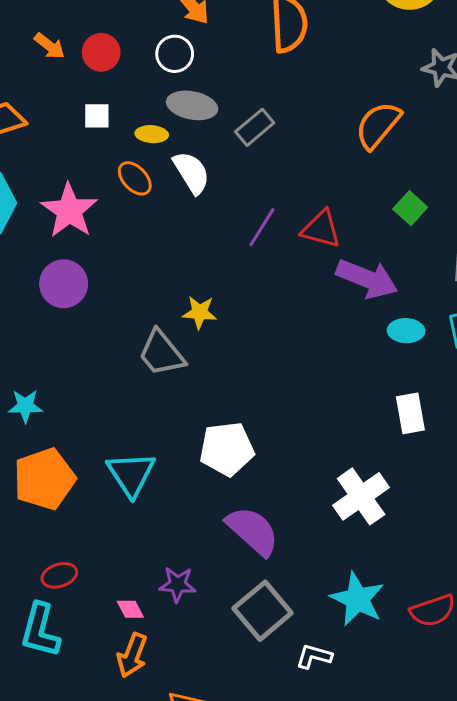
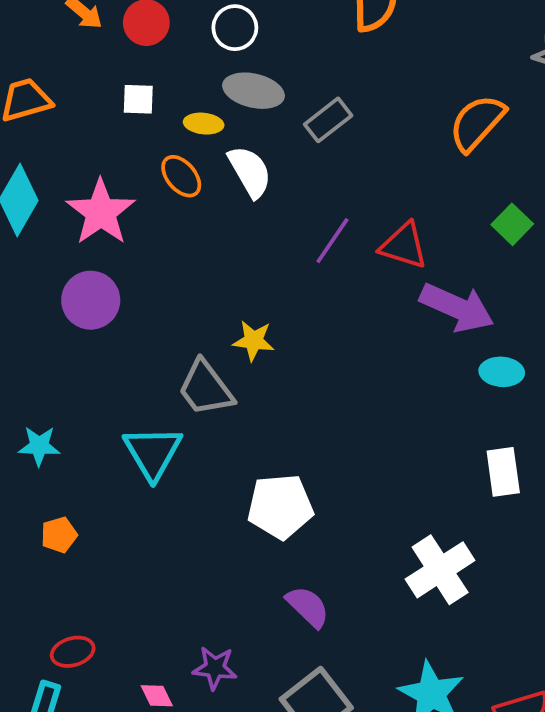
cyan triangle: (131, 474) -> (153, 452), moved
orange pentagon: (44, 479) -> (59, 535), size x0.5
purple semicircle: (253, 531) -> (308, 607), size x0.7

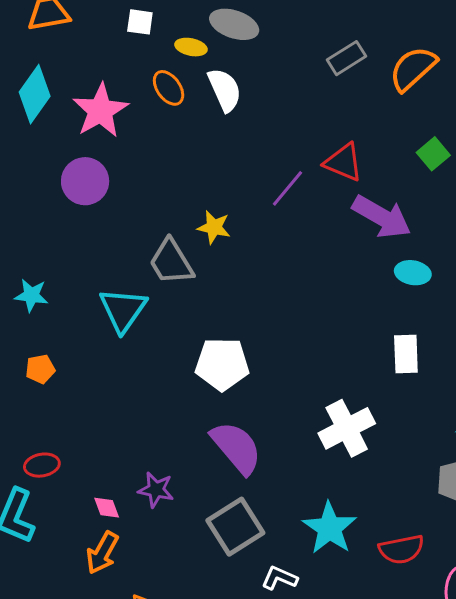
gray rectangle: (328, 120) -> (347, 58), moved
purple line: (332, 241) -> (287, 188), moved
purple semicircle: (308, 607) -> (236, 448), size x1.5

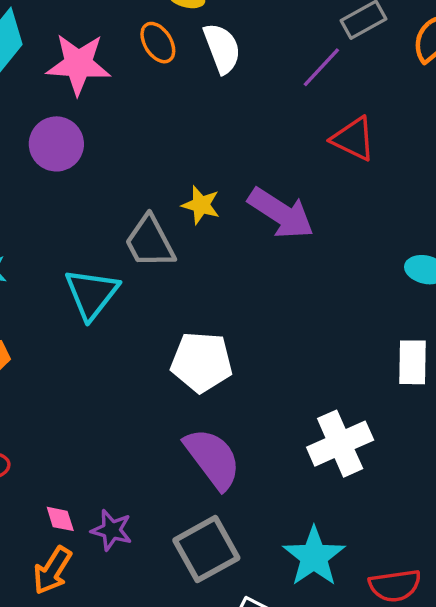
pink star: (100, 111) -> (78, 64), turned 30
purple line: (287, 188) -> (321, 67), moved
purple arrow: (382, 217) -> (281, 213), moved
purple star: (156, 490) -> (112, 530), moved

